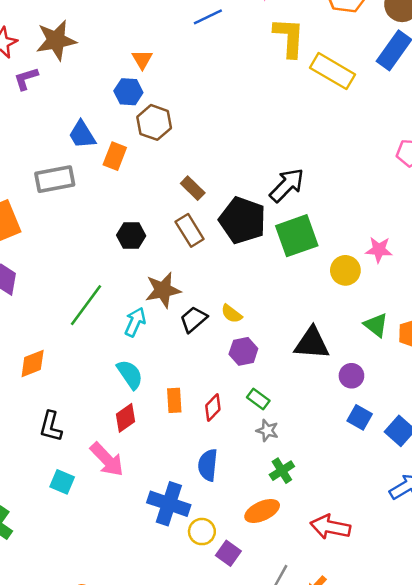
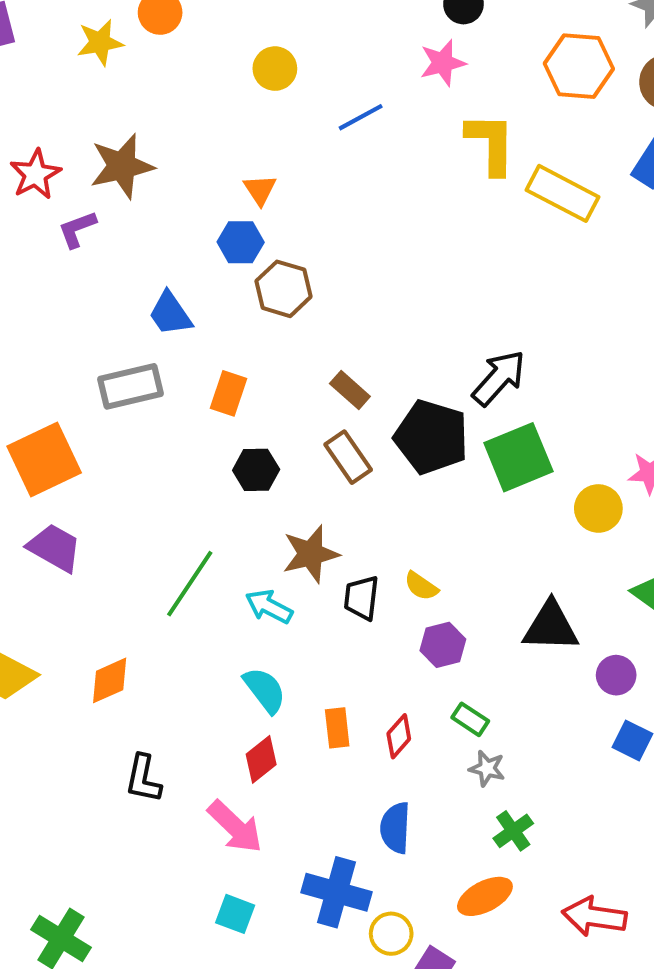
orange rectangle: (115, 156) -> (229, 393), moved
black trapezoid: (194, 319) -> (361, 598), turned -40
cyan arrow: (135, 322) -> (269, 607), turned -84
cyan square: (62, 482) -> (235, 914), moved

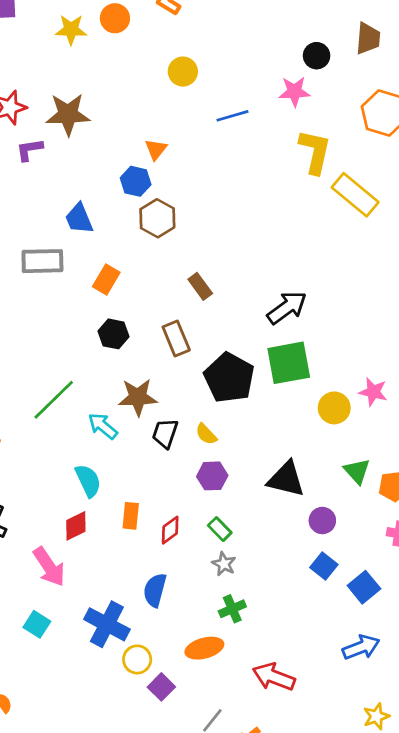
brown rectangle: (350, 390) -> (200, 286), moved
black pentagon: (431, 437) -> (229, 378), moved

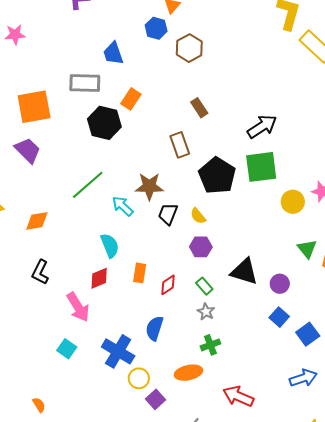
brown hexagon: (157, 218) -> (189, 48), moved
black hexagon: (114, 334) -> (104, 123), moved, size x1.5
black triangle: (286, 479) -> (244, 272), moved

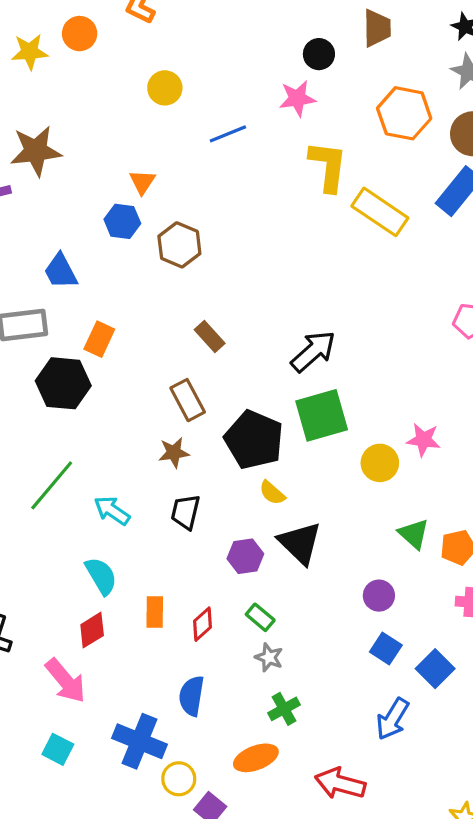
brown star: (149, 186) -> (174, 453), moved, size x0.7
yellow semicircle: (198, 216) -> (272, 493), moved
black triangle: (244, 272) -> (300, 543), moved, turned 36
blue arrow: (303, 378) -> (393, 719), moved, turned 148

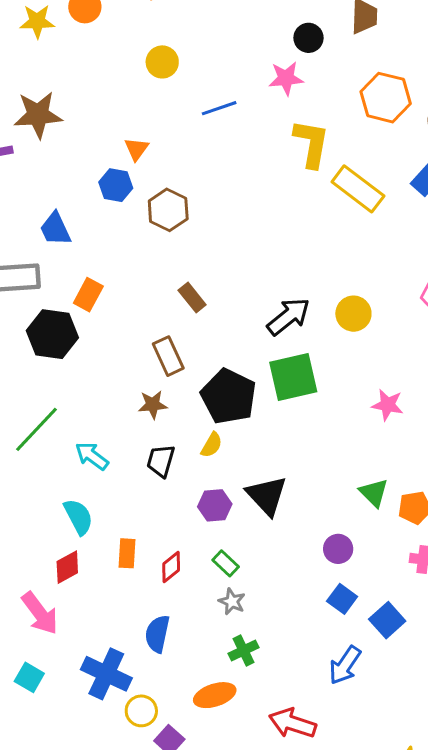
yellow circle: (380, 463) -> (353, 314), moved
yellow semicircle: (272, 493) -> (212, 445), moved, turned -104

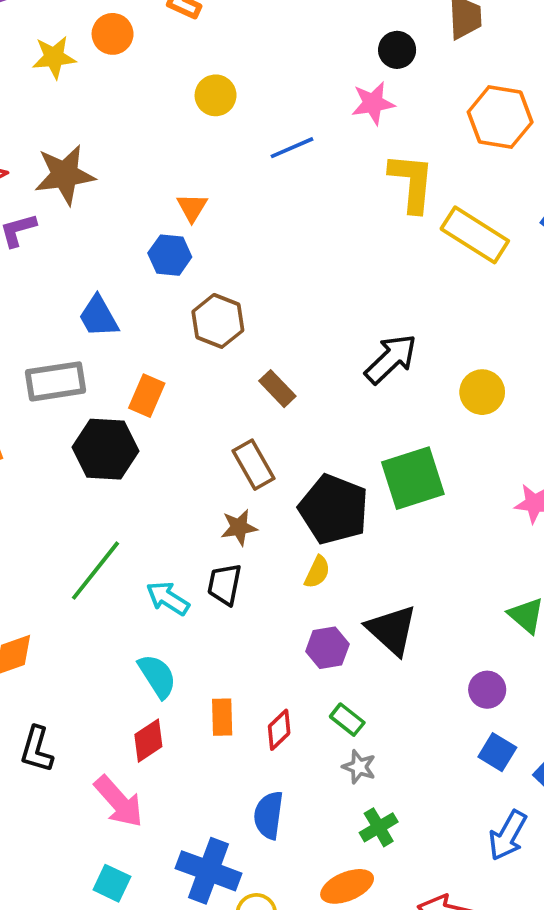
brown hexagon: (168, 210) -> (218, 321), moved
black arrow: (289, 316) -> (391, 359), moved
black trapezoid: (161, 461) -> (224, 584), moved

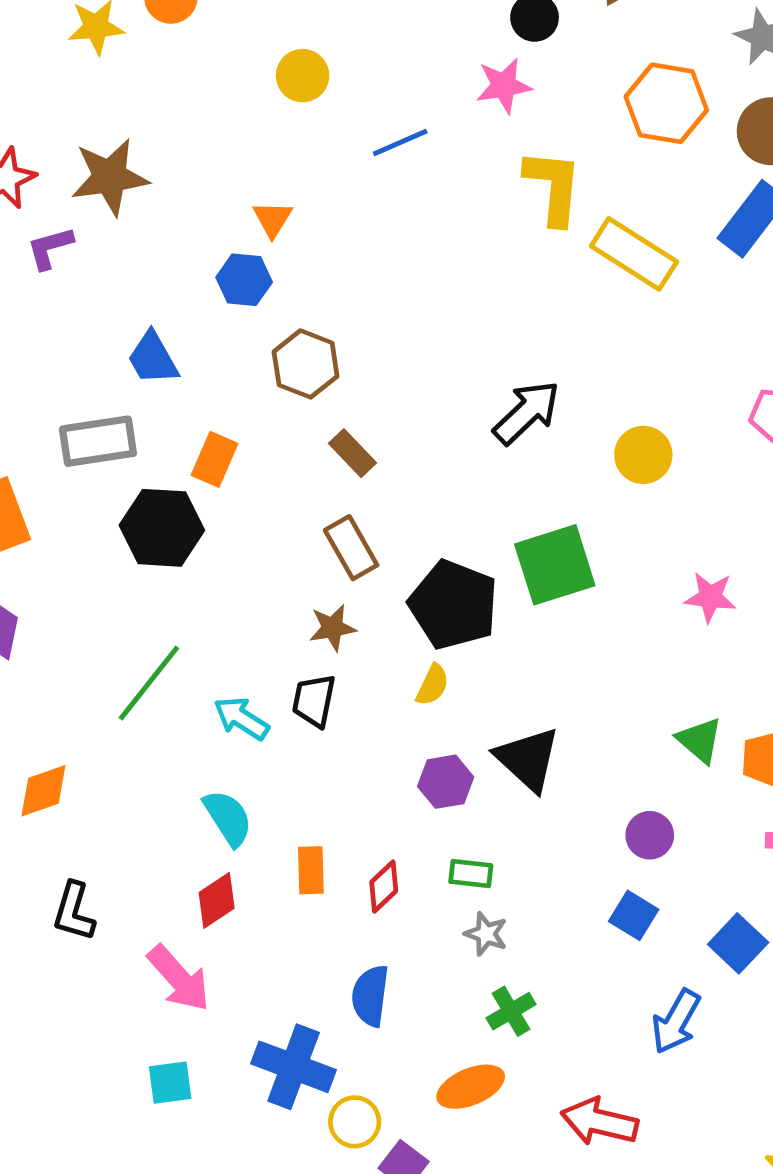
brown rectangle: (277, 389) -> (353, 453), moved
green rectangle: (347, 720) -> (471, 873), turned -32
blue square: (497, 752) -> (634, 915), moved
cyan square: (112, 883) -> (170, 1083), turned -33

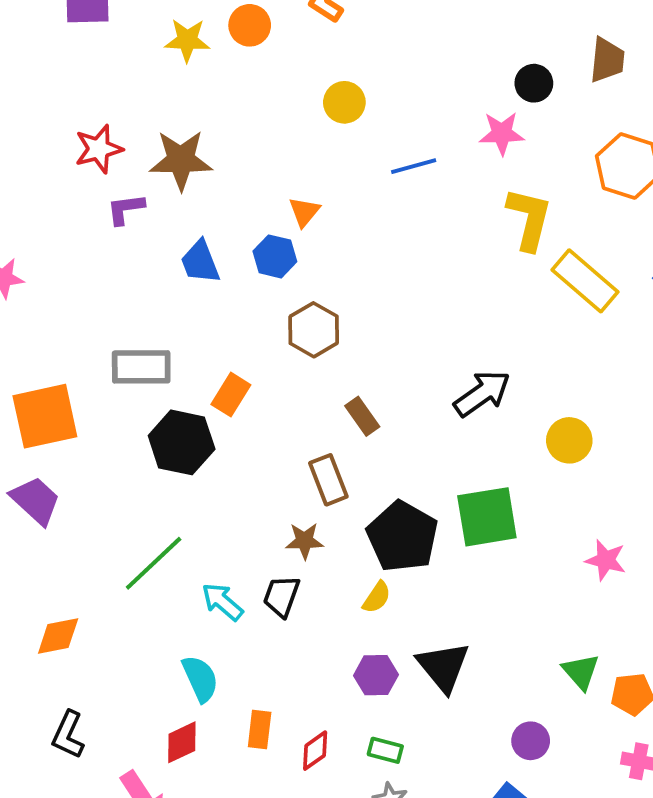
blue trapezoid: (153, 358) -> (200, 262), moved
brown rectangle: (353, 453) -> (362, 416), moved

